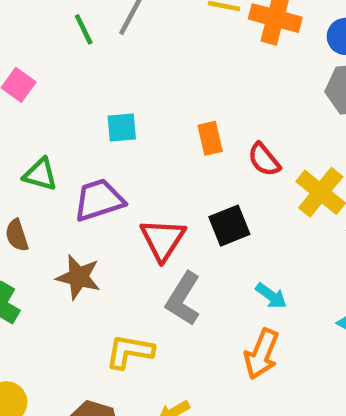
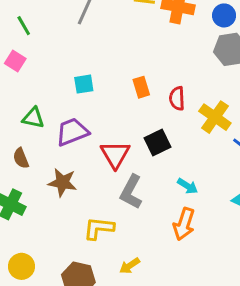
green line: (84, 29) -> (24, 26), moved
red semicircle: (264, 160) -> (177, 98), turned 40

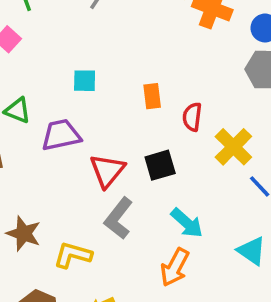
brown star: (62, 182) -> (24, 234), moved
cyan arrow: (188, 186) -> (187, 223), size x1.4

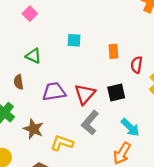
purple trapezoid: (61, 135) -> (54, 92), moved

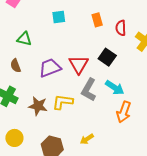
black square: (116, 92) -> (107, 57), turned -30
cyan arrow: (130, 127) -> (115, 88), moved
yellow L-shape: (62, 143) -> (63, 102), moved

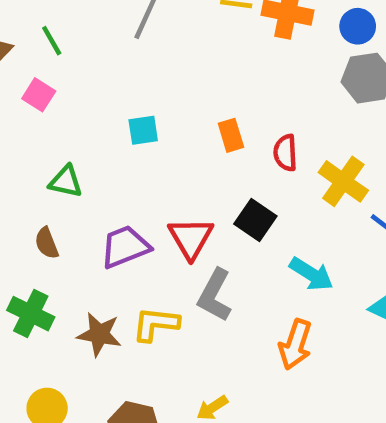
cyan arrow: (115, 88) -> (311, 274), moved

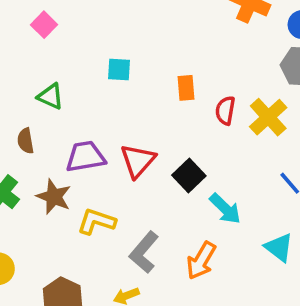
yellow cross: (343, 181) -> (268, 117), moved
black square: (255, 220) -> (189, 176), moved
gray L-shape: (215, 295) -> (144, 252), moved
brown star: (99, 334) -> (54, 197), moved

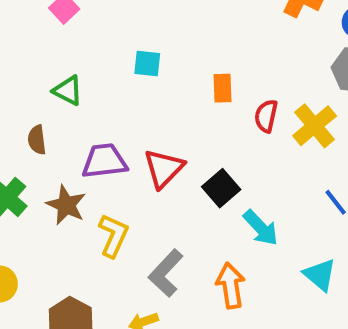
yellow L-shape: (96, 222) -> (113, 235), turned 93
orange arrow: (201, 261) -> (231, 286), turned 138

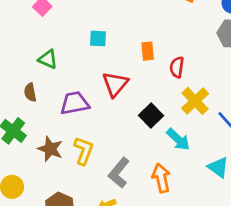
yellow cross: (315, 126) -> (195, 101), moved
red triangle: (164, 168) -> (115, 84), moved
brown star: (66, 205) -> (50, 149), moved

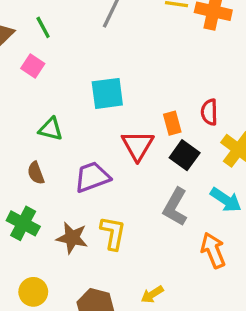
cyan square: (98, 38) -> (107, 93), size x1.5
orange rectangle: (148, 51) -> (172, 123), moved
black square: (151, 116) -> (185, 155), moved
gray L-shape: (119, 173) -> (175, 207), moved

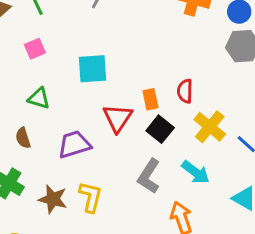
pink square: (33, 66) -> (35, 49), moved, turned 30

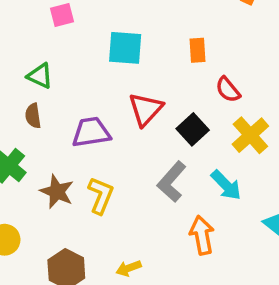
red semicircle: (185, 91) -> (228, 90), turned -50
green triangle: (39, 98) -> (40, 76), moved
orange rectangle: (150, 99) -> (198, 50), moved

